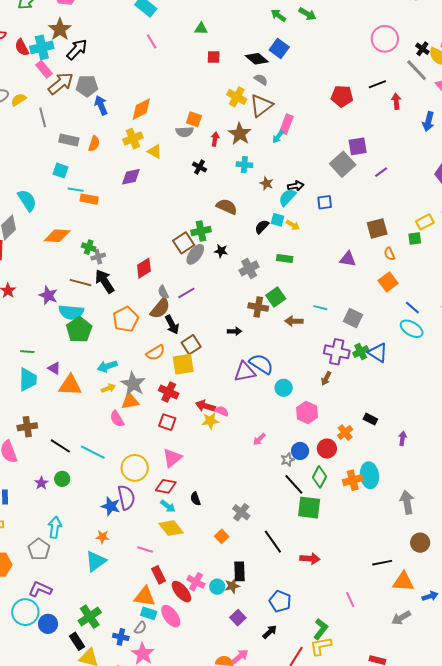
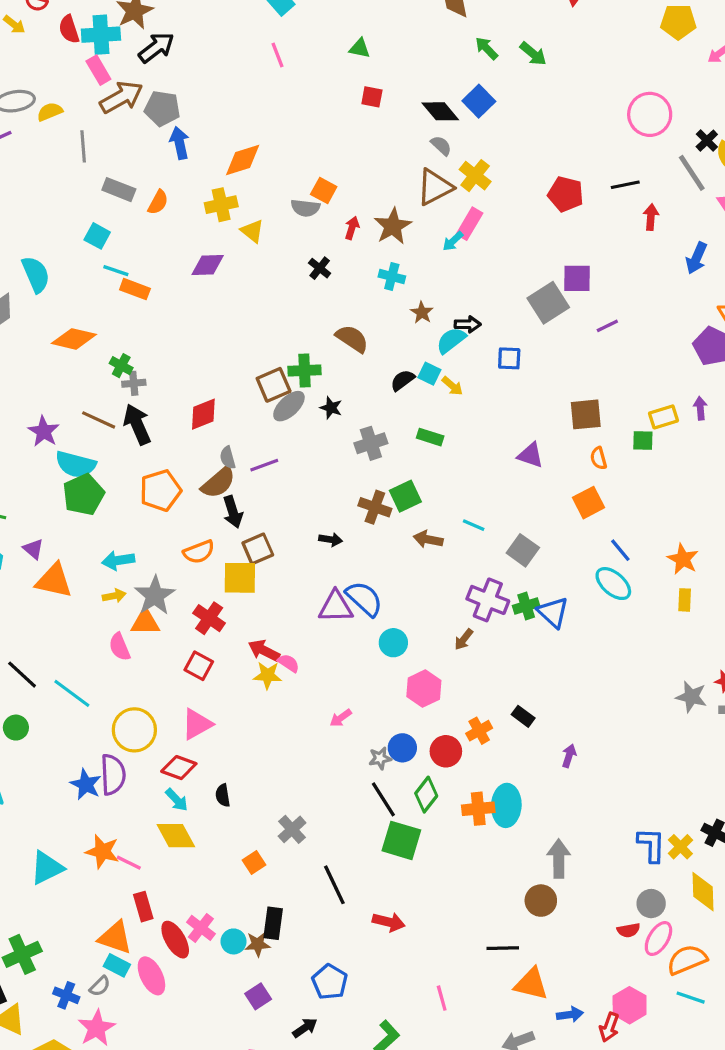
yellow cross: (237, 97) -> (475, 176), moved
orange star: (102, 537) -> (102, 851), moved, size x1.5
brown circle: (420, 543) -> (541, 901), moved

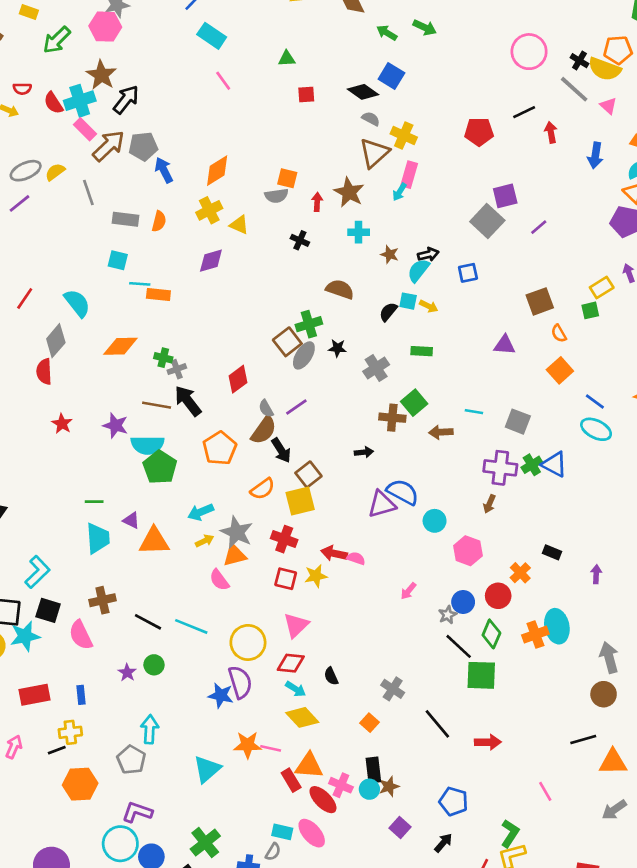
yellow star: (268, 675) -> (316, 576), moved
black rectangle: (273, 923) -> (373, 770), moved
orange triangle: (115, 938) -> (309, 766), moved

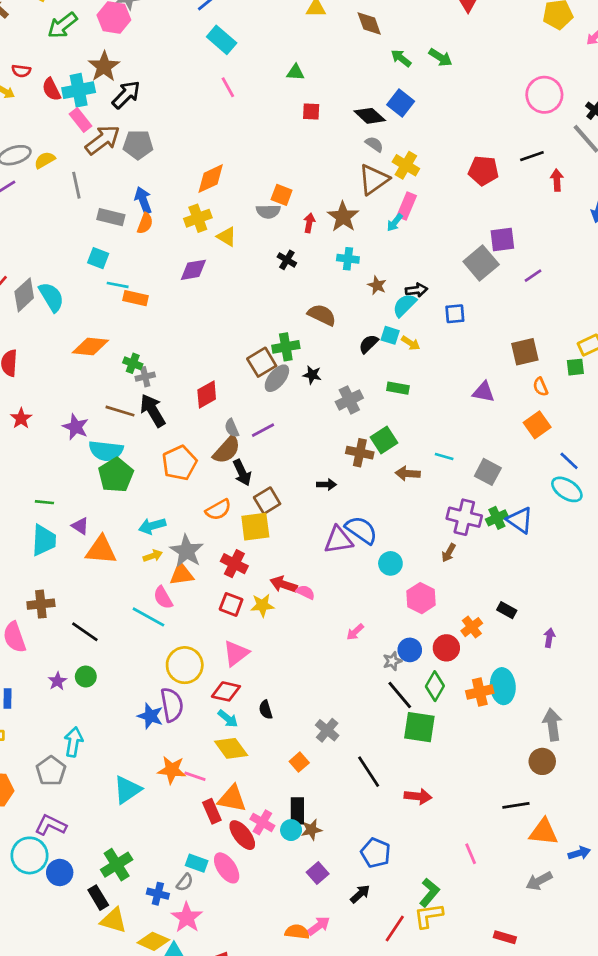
blue arrow: (164, 170) -> (143, 200), moved
gray diamond: (56, 341) -> (24, 295), moved
cyan line: (191, 626) -> (148, 617), moved

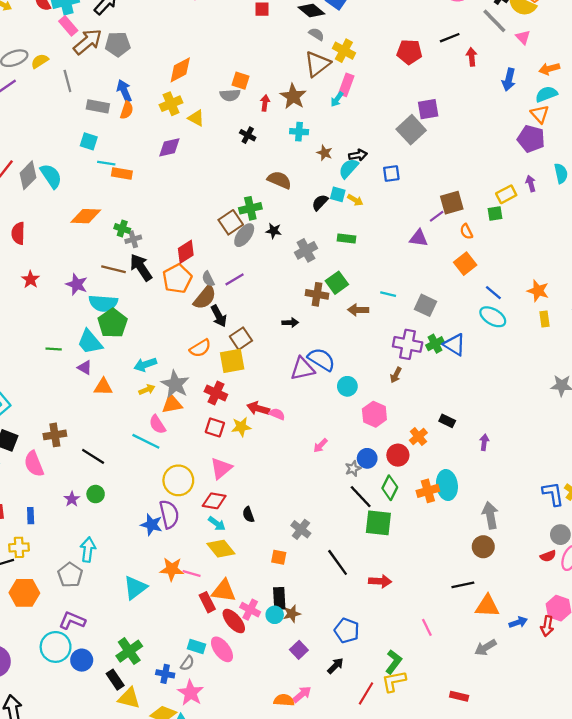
purple line: (533, 276) -> (437, 216), moved
orange pentagon: (179, 463) -> (177, 279), moved
cyan trapezoid: (44, 540) -> (90, 342), moved, turned 140
orange triangle: (101, 550) -> (103, 387), size x0.7
orange square: (299, 762) -> (279, 557), turned -35

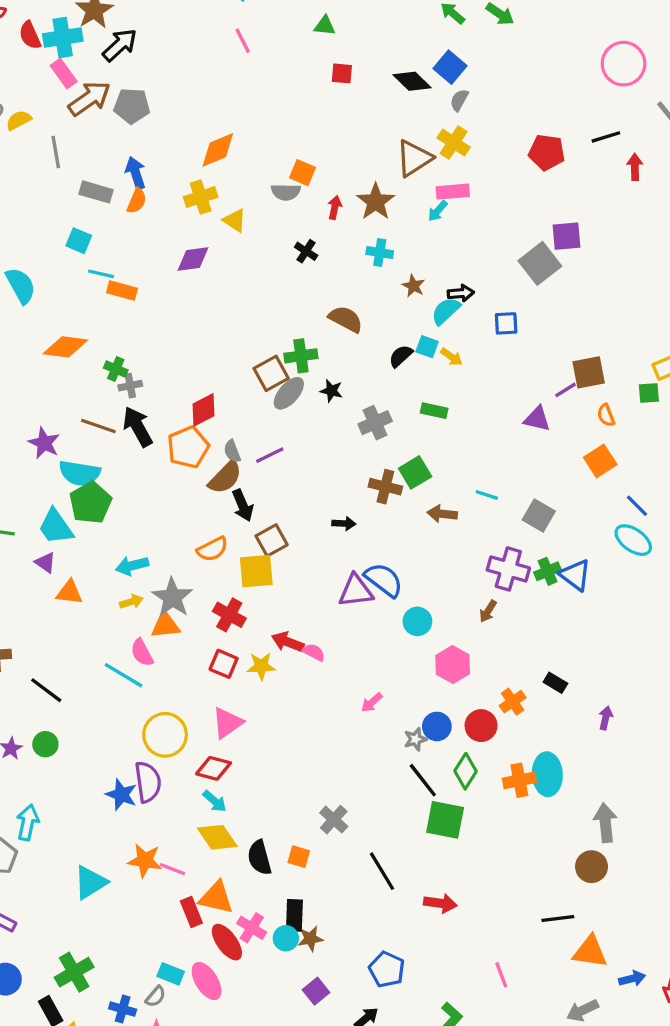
gray semicircle: (316, 34) -> (459, 100), moved, turned -98
pink rectangle: (346, 85) -> (453, 192), turned 60
black semicircle: (248, 515) -> (259, 858), moved, size x1.5

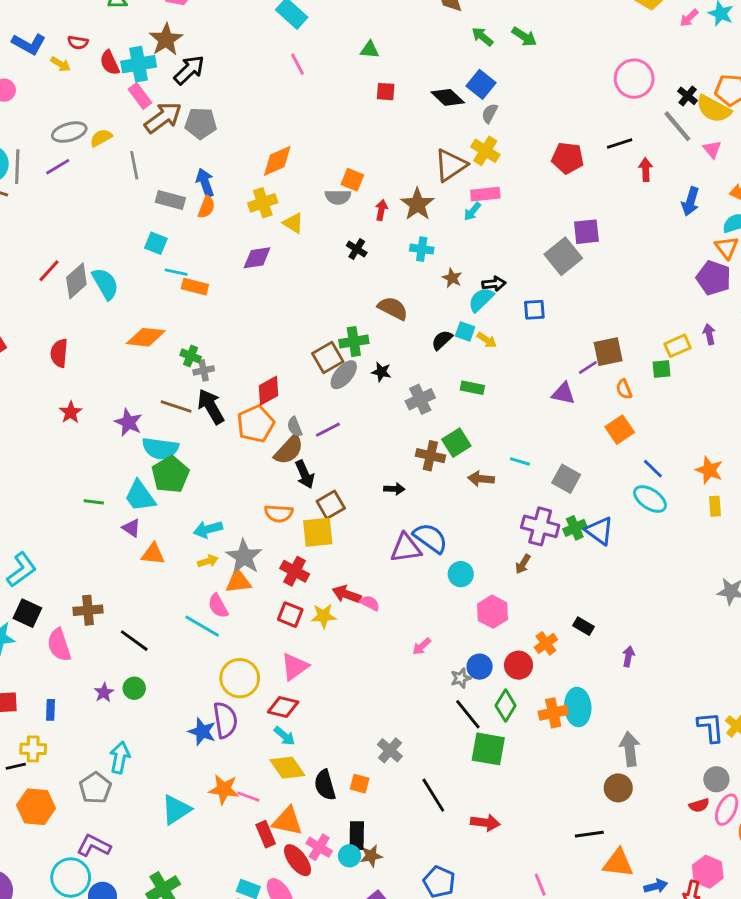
orange semicircle: (212, 549) -> (279, 513), turned 32

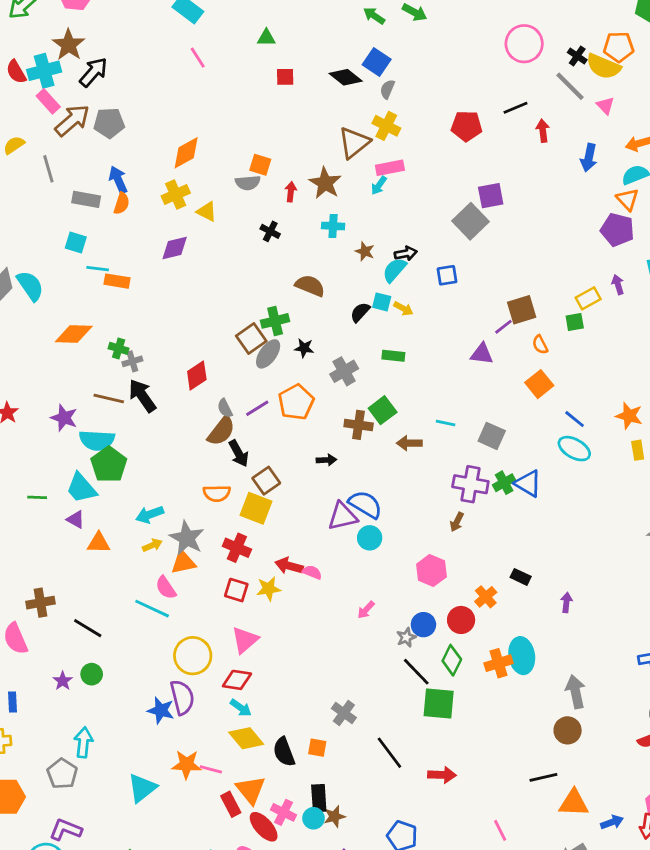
orange pentagon: (256, 424) -> (296, 402), moved
yellow square: (318, 532) -> (256, 508), turned 32
cyan circle: (461, 574) -> (370, 538), moved
orange triangle: (287, 821) -> (251, 790), turned 44

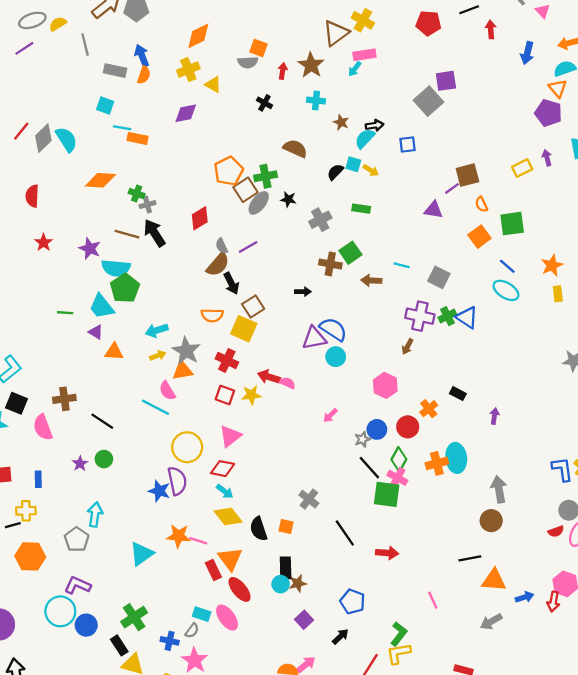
green square: (575, 322) -> (512, 224), moved, size x1.6
orange pentagon: (296, 402) -> (229, 171), moved
orange star: (629, 416) -> (552, 265), turned 30
pink cross: (283, 812) -> (397, 478), moved

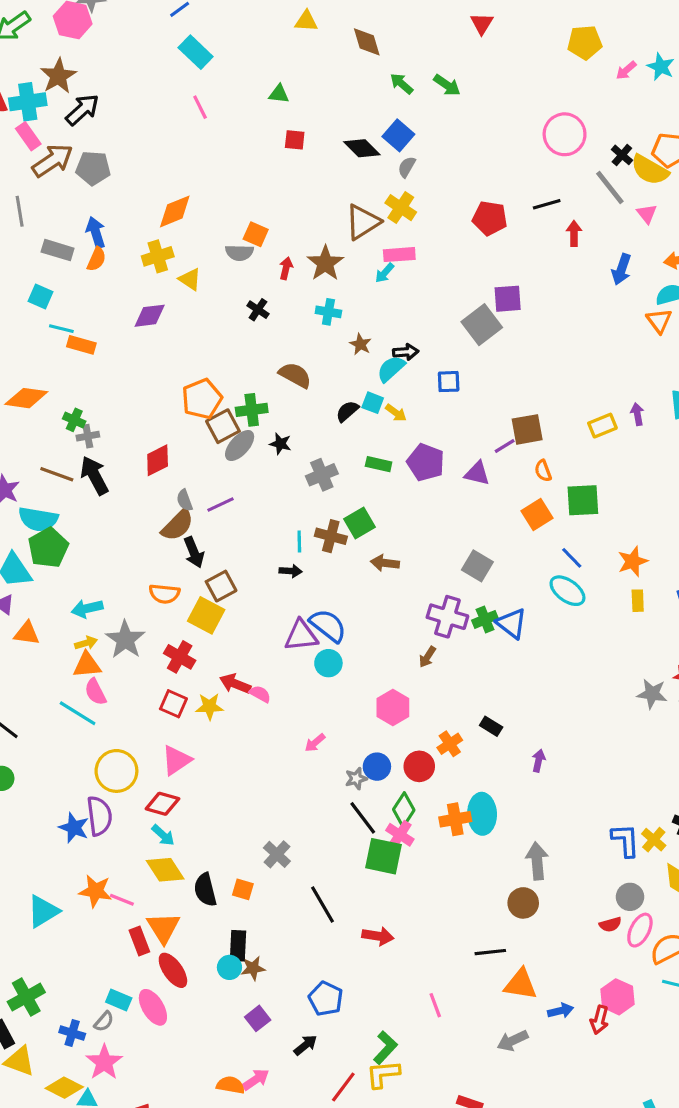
purple pentagon: (548, 113) -> (426, 462), moved
cyan line: (402, 265) -> (299, 541), moved, turned 70
orange triangle: (183, 371) -> (87, 665), moved

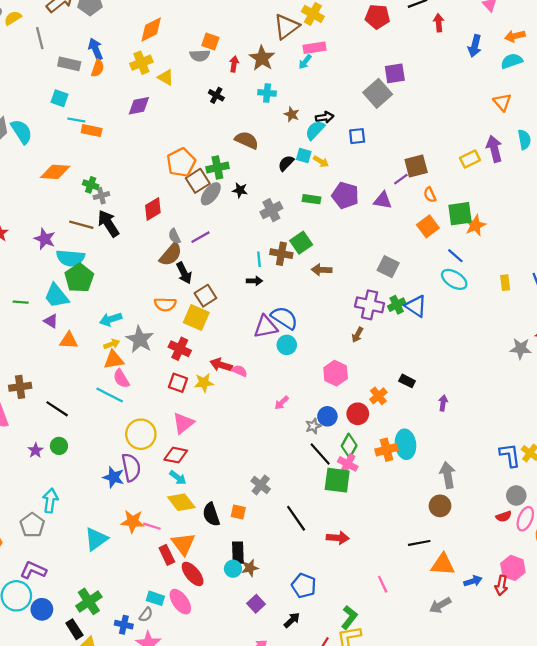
orange triangle: (659, 321) -> (502, 102), moved
purple arrow: (637, 414) -> (494, 149), size x1.6
orange star: (633, 561) -> (475, 225), moved

